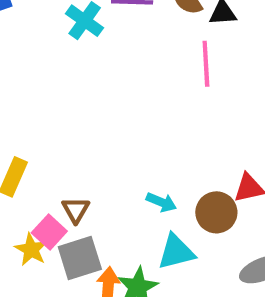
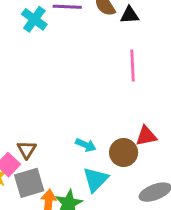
pink line: (206, 64) -> (133, 66), moved
cyan triangle: (176, 252) -> (95, 179), turned -32

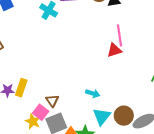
red triangle: (146, 136) -> (114, 50), moved
brown circle: (124, 153) -> (124, 116), moved

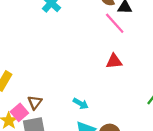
pink line: (119, 35) -> (115, 23), moved, turned -45

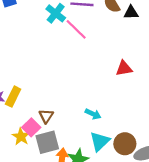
pink line: (115, 23) -> (76, 29), moved

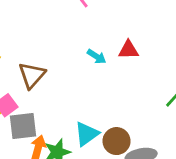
cyan arrow: (93, 114) -> (96, 57), moved
brown triangle: (46, 116) -> (32, 75), moved, size x1.5

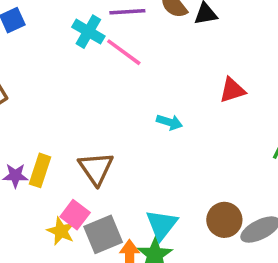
red triangle: (128, 50) -> (232, 90), moved
cyan triangle: (87, 134) -> (162, 225), moved

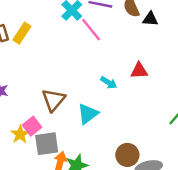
red triangle: (232, 90) -> (139, 71), moved
yellow rectangle: (40, 170) -> (22, 33), moved
cyan triangle: (162, 225) -> (88, 114), moved

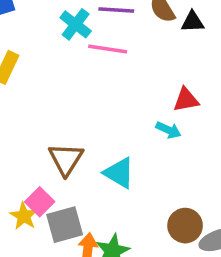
pink line: (91, 30) -> (108, 49), turned -35
cyan arrow: (109, 83) -> (168, 130), moved
cyan triangle: (88, 114) -> (119, 173), turned -45

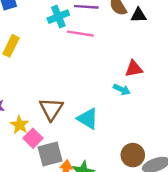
cyan cross: (76, 24) -> (58, 17), turned 30
yellow star: (24, 216) -> (20, 125), moved

